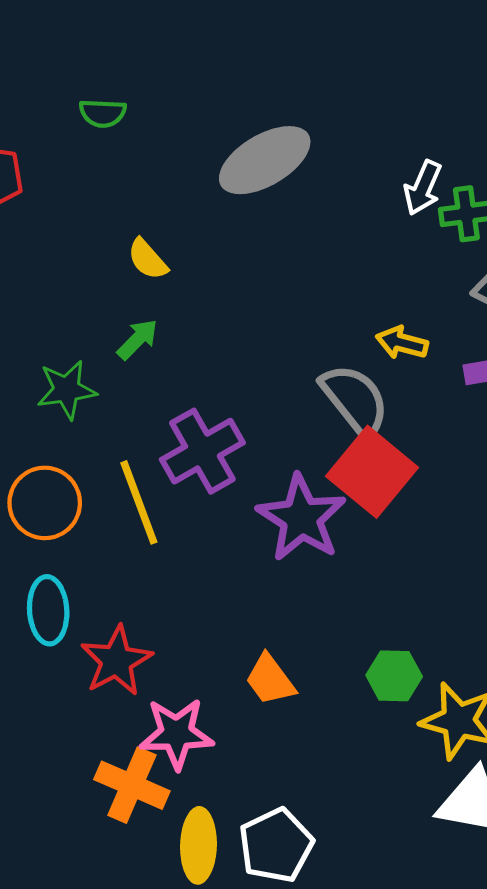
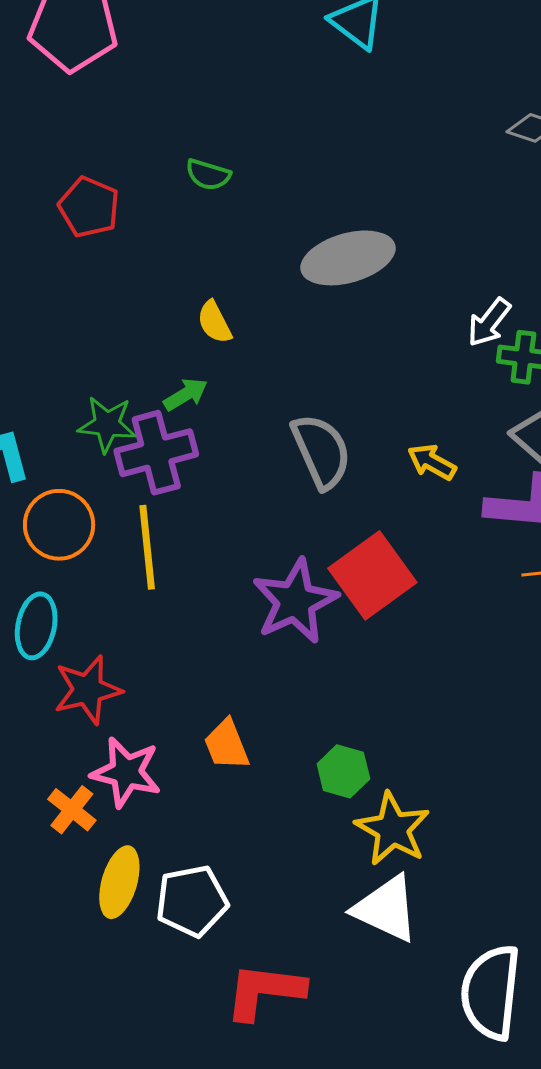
gray semicircle: (355, 400) -> (321, 451), moved
purple cross: (202, 451) -> (156, 453), moved
orange cross: (132, 785) -> (72, 810), size x0.7

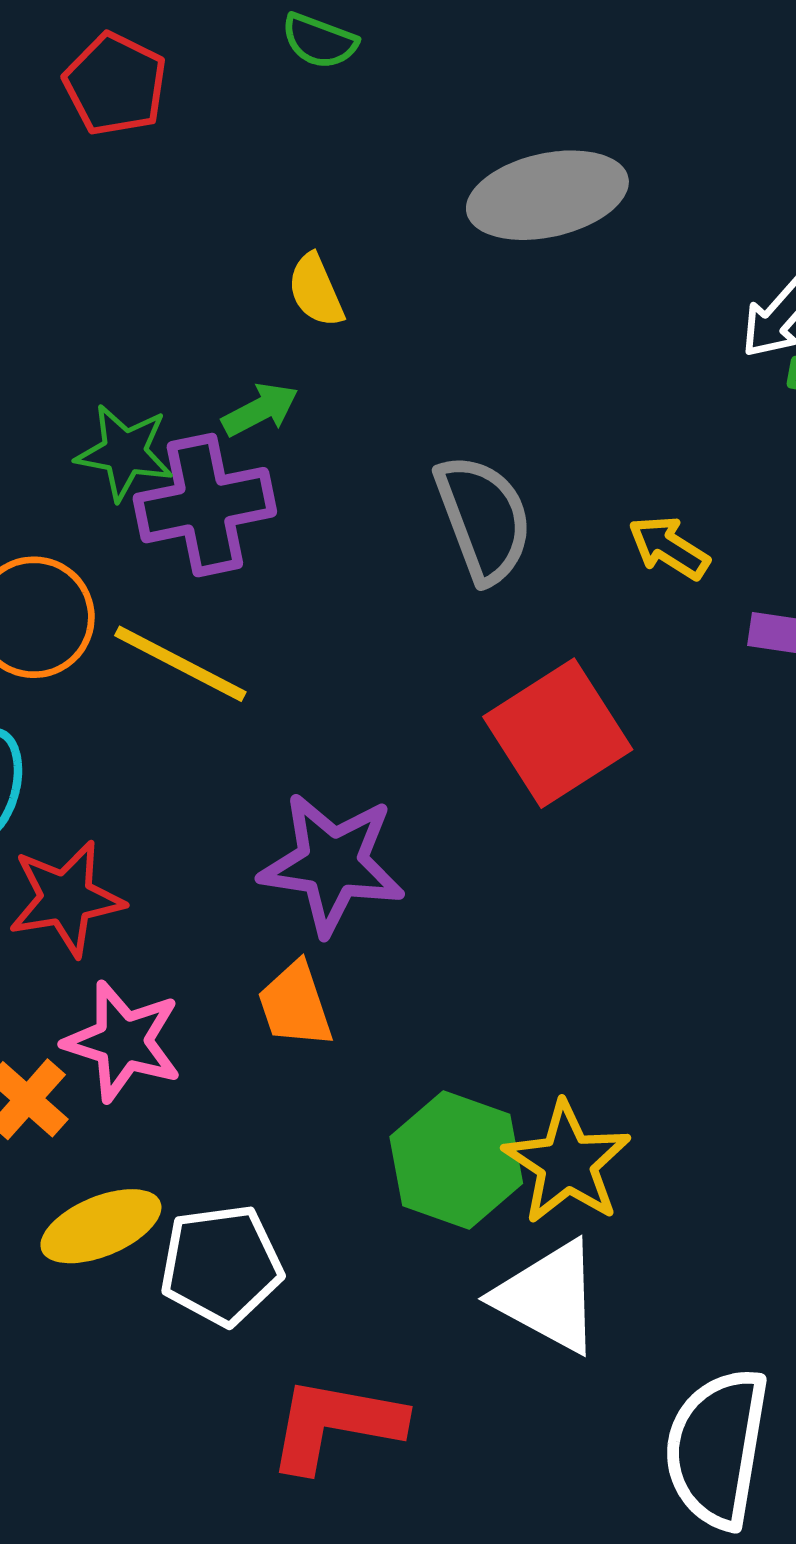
yellow line: (147, 547) -> (180, 664), turned -60
purple star: (295, 601) -> (332, 864), moved, turned 30
green hexagon: (343, 771) -> (456, 1160), moved, size x1.5
yellow ellipse: (119, 882) -> (101, 1226), turned 48

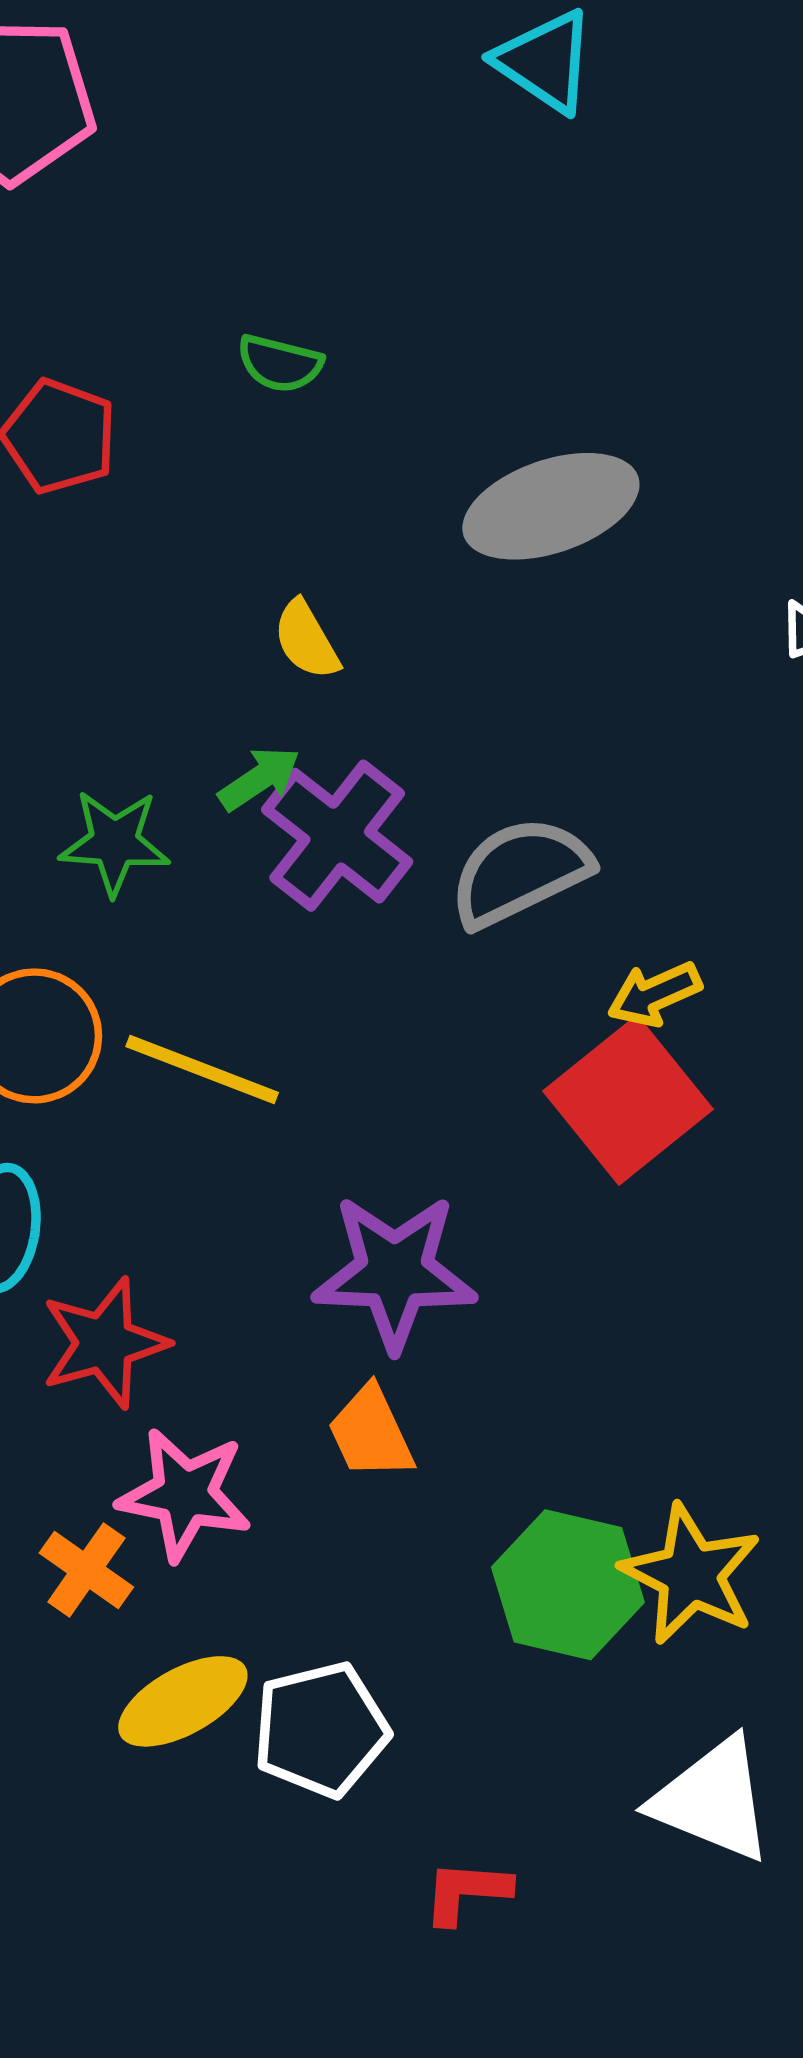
purple cross: (205, 505) -> (337, 836), moved, turned -34
gray semicircle: (484, 519) -> (520, 872), turned -89
yellow arrow: (669, 548) -> (654, 994), moved, turned -50
white triangle: (548, 1297) -> (713, 1800), moved
red L-shape: (335, 1424) -> (466, 1892), size x0.6

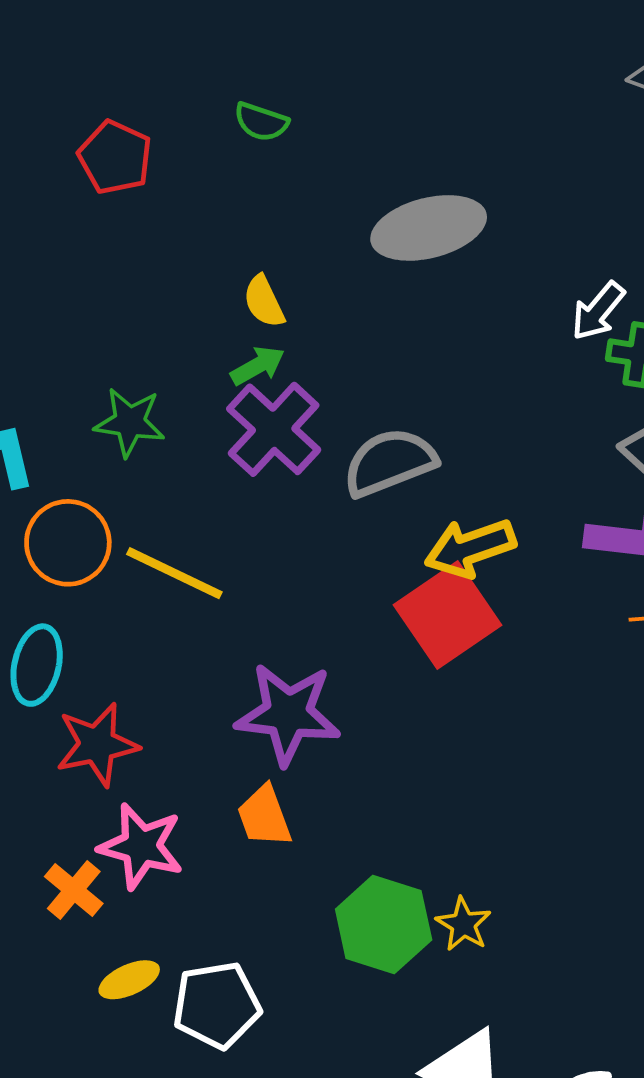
green arrow: (259, 779) -> (258, 366), moved
yellow arrow: (654, 994) -> (470, 548), size x1.5
yellow star: (691, 1574) -> (463, 924), size x0.6
yellow ellipse: (183, 1701) -> (129, 980), size x0.7

